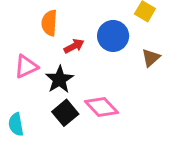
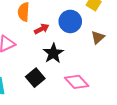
black star: (59, 79) -> (53, 53), moved
pink diamond: (101, 107) -> (77, 82), moved

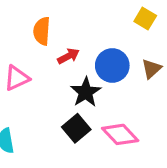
blue circle: (70, 21) -> (112, 65), moved
black square: (35, 78) -> (76, 128), moved

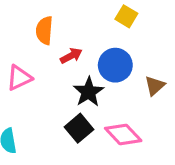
yellow square: (145, 18) -> (126, 16), moved
brown triangle: (151, 69) -> (155, 86), moved

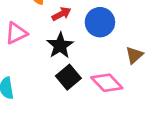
brown triangle: (155, 86) -> (134, 55), moved
black star: (88, 92) -> (60, 46), moved

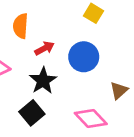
black square: (68, 77) -> (32, 113), moved

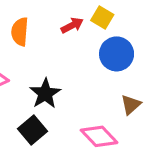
red arrow: (44, 48) -> (72, 25), moved
blue circle: (84, 57) -> (117, 54), moved

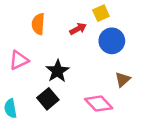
yellow square: (102, 17) -> (101, 13), turned 35
red arrow: (72, 25) -> (78, 29), moved

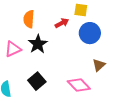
yellow square: (101, 13) -> (81, 10), turned 32
black star: (58, 71) -> (38, 44), moved

